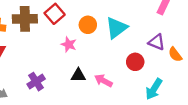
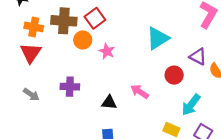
orange circle: (88, 25) -> (83, 40), moved
black triangle: (78, 75) -> (109, 102), moved
purple cross: (36, 82) -> (70, 87), turned 30

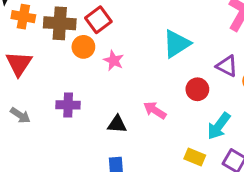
orange cross: (34, 27) -> (23, 17), moved

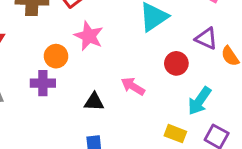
orange circle: (83, 47) -> (56, 56), moved
pink star: (114, 61) -> (89, 36), size x1.4

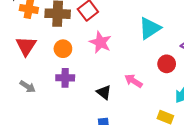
orange circle: (56, 56) -> (63, 49), moved
black triangle: (94, 102) -> (104, 92), turned 35

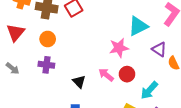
cyan triangle: (150, 28) -> (138, 26), moved
pink star: (100, 42) -> (119, 48), moved, turned 30
red circle: (167, 64) -> (127, 74), moved

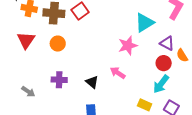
purple cross: (46, 65) -> (59, 80), moved
gray arrow: (13, 68) -> (28, 92), moved
red circle: (127, 74) -> (164, 63), moved

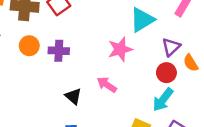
purple triangle: (167, 43) -> (171, 47), turned 49
purple cross: (59, 80) -> (59, 51), moved

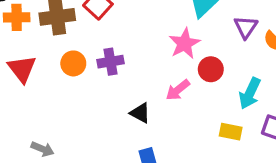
red circle: (166, 73) -> (211, 69), moved
pink arrow: (107, 85) -> (178, 90), turned -60

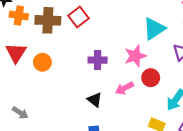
purple cross: (110, 62) -> (98, 60), moved
orange circle: (73, 63) -> (42, 62), moved

